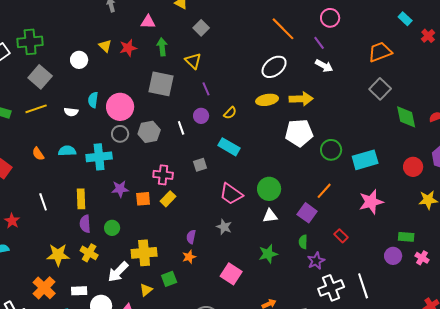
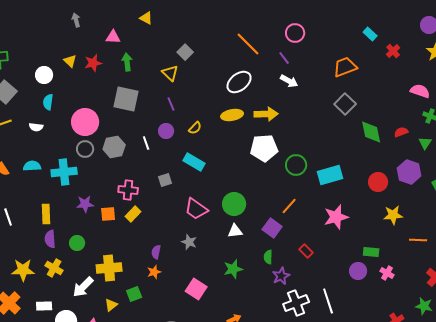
gray square: (201, 28) -> (185, 52), moved
yellow triangle: (193, 61) -> (170, 73), moved
cyan semicircle: (93, 100) -> (48, 102), moved

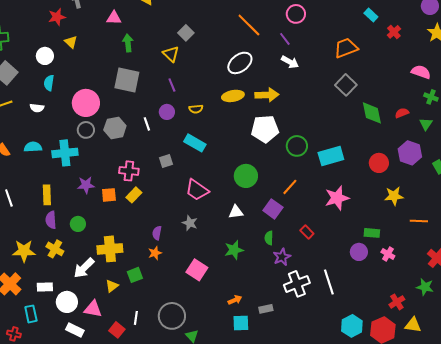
red star: (93, 63) -> (57, 17), moved
yellow semicircle: (195, 128) -> (196, 109), turned 40
green circle: (234, 204) -> (246, 176), moved

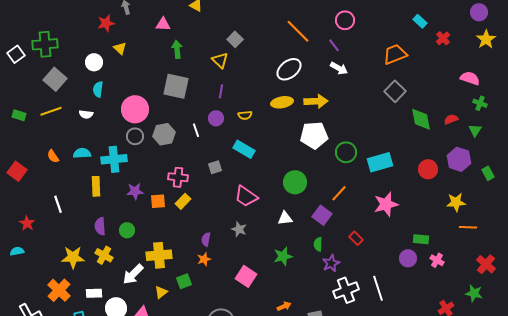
purple line: (172, 85) -> (221, 91), turned 32
yellow rectangle: (47, 195) -> (96, 186), moved
yellow star: (394, 196) -> (456, 202), moved

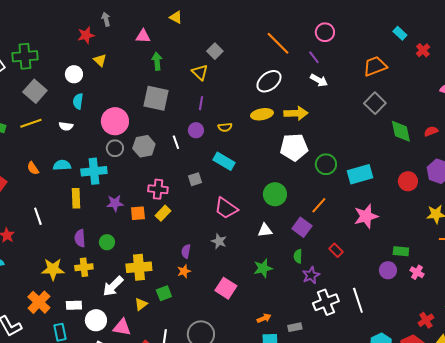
yellow cross: (104, 255) -> (84, 267), turned -36

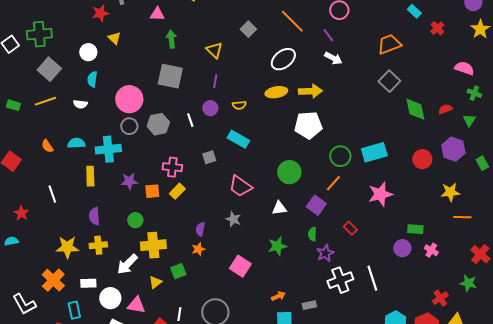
gray square: (215, 51) -> (248, 29), moved
green circle: (326, 164) -> (340, 156), moved
green circle: (107, 242) -> (135, 220), moved

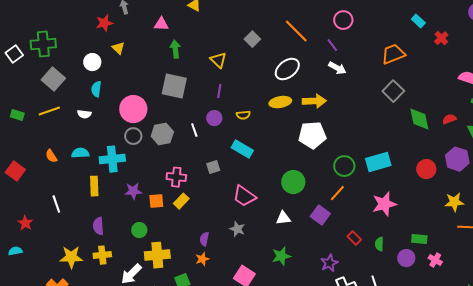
green semicircle: (312, 234) -> (379, 244), moved

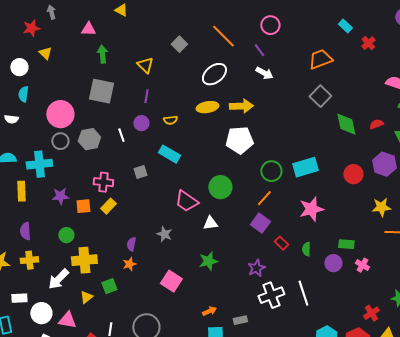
pink trapezoid: (244, 196) -> (186, 201), moved
purple square: (320, 215) -> (260, 223), moved

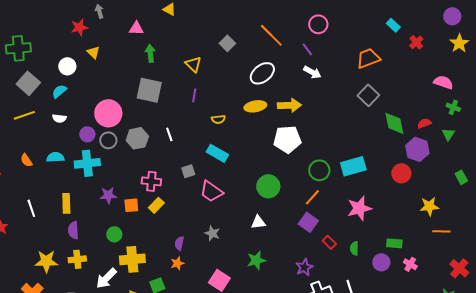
cyan semicircle: (23, 94) -> (59, 91), moved, turned 42
purple circle: (141, 123) -> (87, 134), moved
purple hexagon: (384, 164) -> (417, 149), moved
yellow rectangle: (21, 191) -> (66, 203), moved
pink trapezoid: (186, 201) -> (211, 191), moved

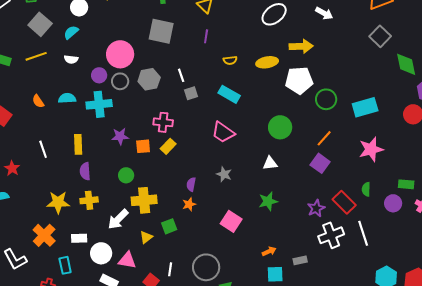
yellow ellipse: (255, 106) -> (267, 62), moved
green circle: (319, 170) -> (326, 99), moved
gray square: (188, 171) -> (191, 93), moved
red rectangle: (329, 242) -> (344, 202), moved, size x1.6

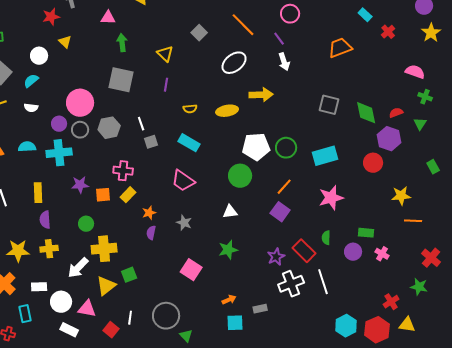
white arrow: (324, 13) -> (284, 62), turned 42
gray square: (380, 36) -> (329, 105), moved, turned -30
white pentagon: (299, 80) -> (256, 147), moved
orange star: (189, 204) -> (149, 213), moved
yellow triangle: (146, 237) -> (106, 286), size x1.5

